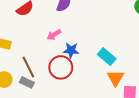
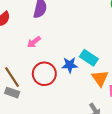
blue star: (71, 50) -> (70, 65), moved

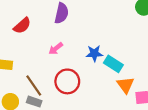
blue star: (70, 65) -> (94, 53), moved

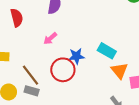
red semicircle: (22, 26) -> (17, 18), turned -60
blue star: (94, 53) -> (76, 56), moved

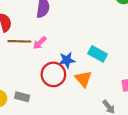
orange triangle: (119, 71) -> (83, 79), moved
brown line: (30, 75) -> (19, 41), moved, turned -50

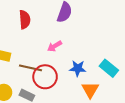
brown line: (19, 41) -> (30, 68), moved
red circle: (53, 74) -> (45, 77), moved

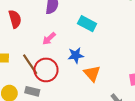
brown line: (30, 68) -> (30, 64), turned 55
cyan rectangle: (109, 68) -> (87, 24), moved

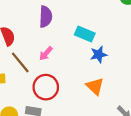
blue star: (76, 55) -> (99, 55), moved
brown line: (30, 64) -> (20, 62), moved

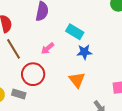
pink arrow: (46, 54) -> (47, 48), moved

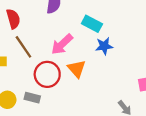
pink arrow: (47, 48) -> (62, 44), size x1.5
orange triangle: (77, 80) -> (77, 69), moved

